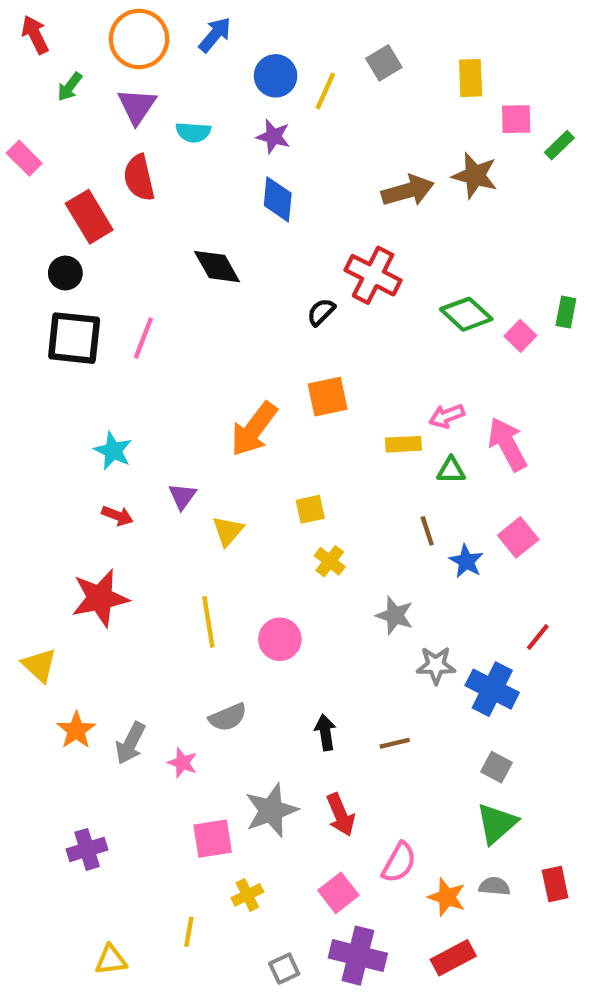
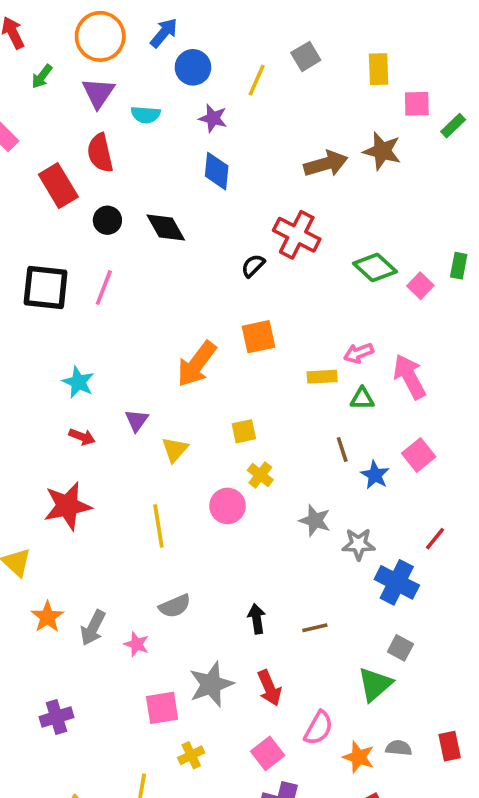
blue circle: (276, 76) -> (193, 67), moved
black circle: (65, 273) -> (107, 220), moved
pink circle: (280, 639) -> (228, 506), moved
gray star: (436, 665) -> (359, 544), moved
green triangle: (497, 823) -> (375, 684), moved

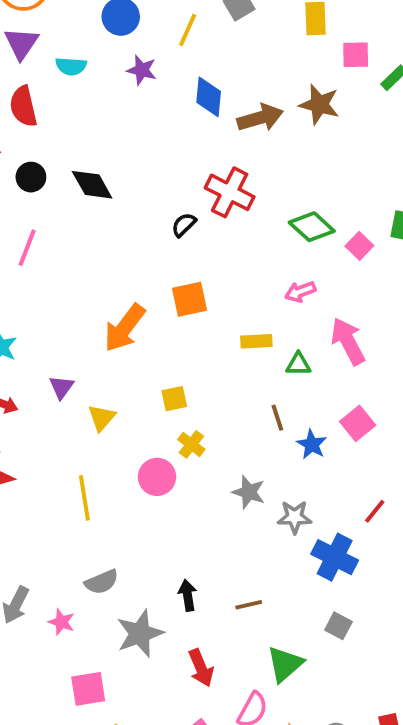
blue diamond: (217, 171) -> (209, 97), moved
pink arrow: (359, 353) -> (300, 292), moved
gray star: (211, 684) -> (140, 633), moved
green triangle: (375, 684) -> (285, 664), moved

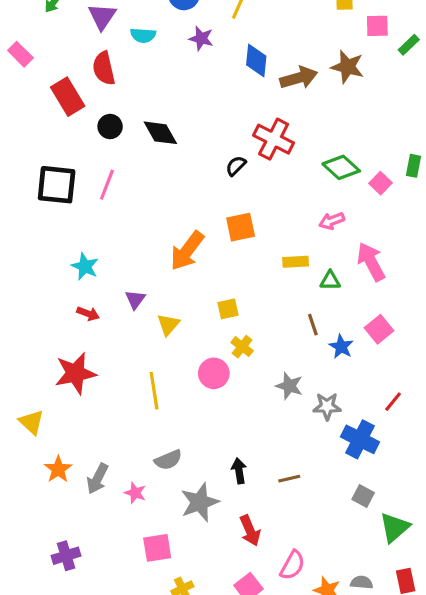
green triangle: (285, 664) -> (395, 527), moved

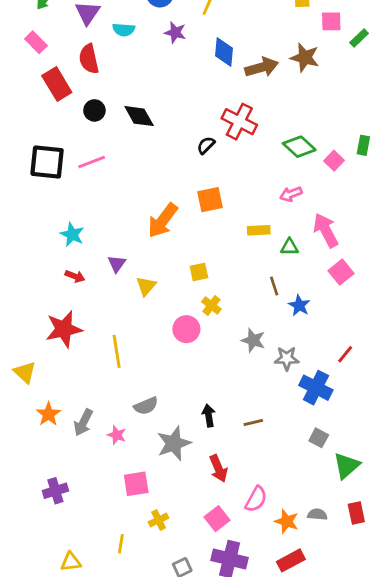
pink rectangle: (20, 54) -> (36, 42), moved
pink line: (107, 185) -> (92, 162), turned 48
pink square: (379, 329) -> (341, 272), moved
yellow line: (154, 391) -> (117, 351), moved

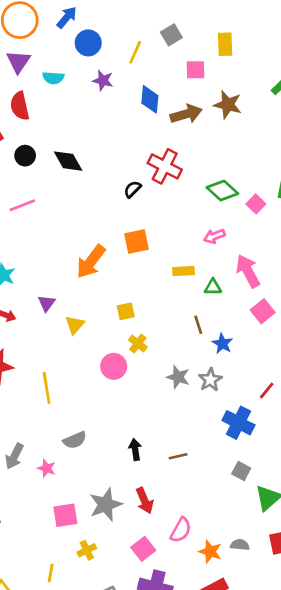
pink square: (331, 21) -> (196, 70), moved
gray star: (287, 358) -> (210, 380), moved, turned -30
gray star: (174, 443) -> (106, 505), moved

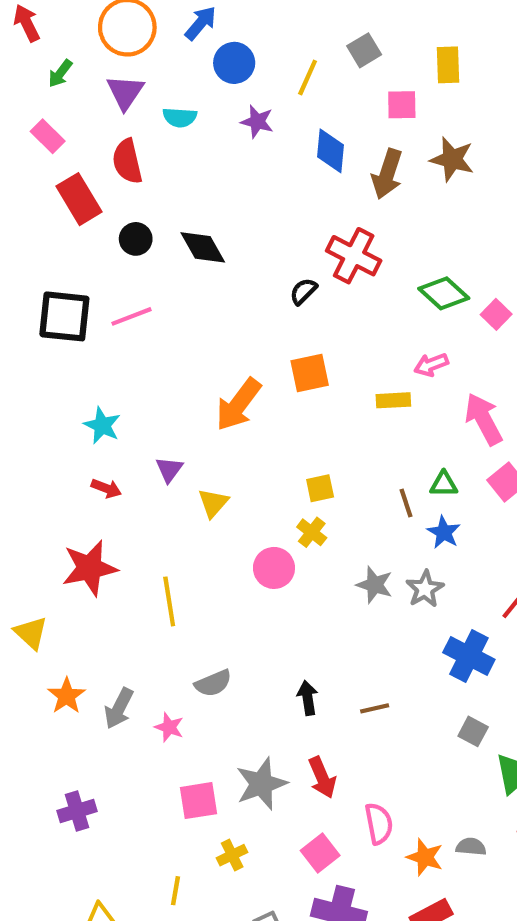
brown arrow: (186, 114) -> (387, 174), turned 124
yellow rectangle: (183, 271) -> (393, 400), moved
green triangle: (213, 287) -> (444, 484), moved
yellow square: (126, 311) -> (320, 488), moved
pink semicircle: (181, 530) -> (379, 824), turned -40

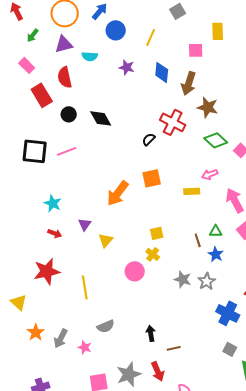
gray square: (364, 50) -> (178, 11), moved
purple triangle: (125, 92) -> (64, 44), turned 42
purple star: (257, 122) -> (127, 67), moved
brown star: (452, 159) -> (208, 107), moved
brown line: (375, 708) -> (174, 348), moved

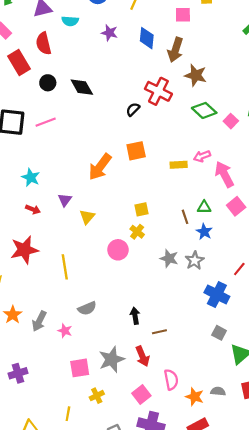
pink arrow: (210, 174) -> (202, 156), moved

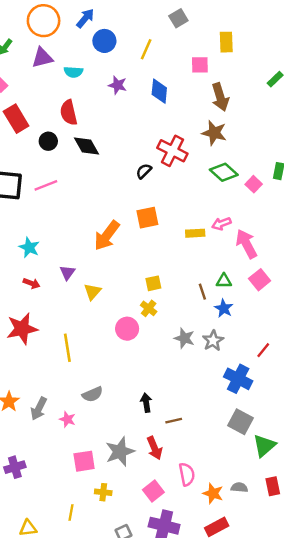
red semicircle: (44, 43) -> (69, 113), moved
brown arrow: (175, 50) -> (220, 97), moved, turned -35
gray square: (219, 333) -> (241, 422), size x1.5
yellow cross: (97, 396) -> (103, 492), turned 32

